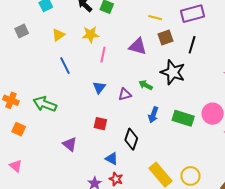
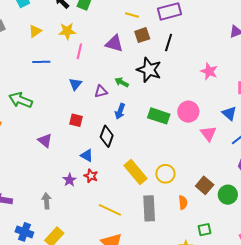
blue line: (65, 66) -> (41, 62), turned -66
blue arrow: (153, 115) -> (120, 111), moved

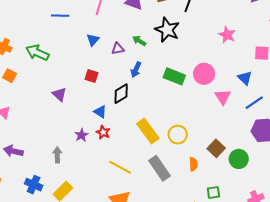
black diamond: (107, 136) -> (121, 94), turned 35
gray rectangle: (149, 208) -> (159, 168), turned -35

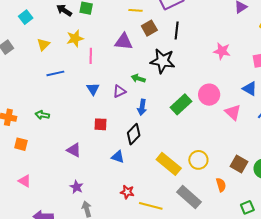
green arrow: (37, 53) -> (42, 115), size x0.6
green rectangle: (174, 76) -> (181, 104), turned -50
red star: (103, 132) -> (127, 192), moved
purple star: (82, 135) -> (76, 187), moved

